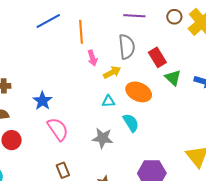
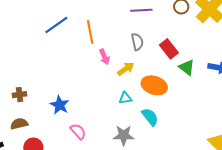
gray semicircle: (127, 47) -> (137, 42), size x0.7
pink semicircle: (58, 129) -> (78, 131), size x0.7

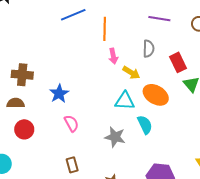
yellow arrow: (126, 69) -> (131, 73), turned 54
brown cross: (20, 95) -> (22, 75), size x1.5
cyan triangle: (125, 98) -> (125, 101), size x1.5

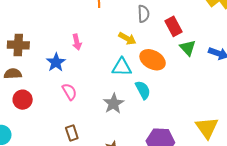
pink arrow: (113, 56) -> (77, 42), moved
gray star: (115, 137) -> (114, 104), turned 30

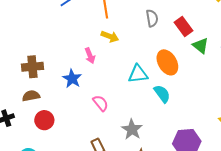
yellow arrow: (127, 38) -> (110, 36), moved
orange ellipse: (153, 60) -> (167, 62), turned 40
pink semicircle: (69, 92) -> (100, 103), moved
gray star: (114, 104) -> (132, 129), moved

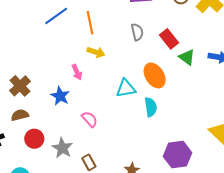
brown cross: (32, 67) -> (20, 86), turned -35
cyan semicircle: (162, 94) -> (151, 107), turned 30
gray star: (132, 129) -> (62, 148), moved

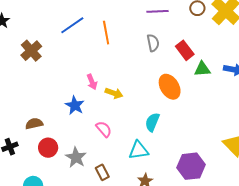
yellow arrow: (96, 52) -> (114, 93), moved
green triangle: (187, 57) -> (202, 69), turned -42
brown cross: (20, 86) -> (31, 51), moved
cyan triangle: (126, 88) -> (139, 150), moved
cyan semicircle: (151, 107) -> (152, 122), moved, turned -150

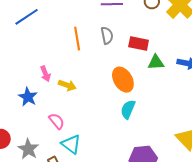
orange line: (106, 33) -> (77, 39), moved
red rectangle: (185, 50) -> (139, 43), turned -42
cyan semicircle: (152, 122) -> (128, 109), moved
cyan triangle: (139, 150) -> (71, 144), moved, turned 45

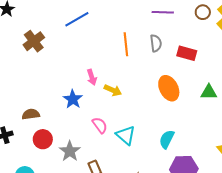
green triangle: (156, 62) -> (209, 92), moved
cyan semicircle: (128, 109) -> (167, 139), moved
cyan triangle: (71, 144) -> (126, 135), moved

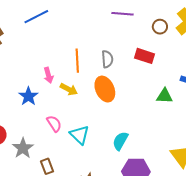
brown circle: (203, 12) -> (160, 27), moved
gray semicircle: (156, 43) -> (107, 59), moved
orange line: (126, 44) -> (77, 61), moved
orange ellipse: (169, 88) -> (105, 89), moved

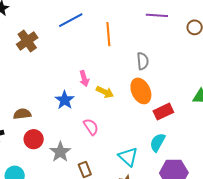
red rectangle: (145, 56) -> (163, 112), moved, turned -42
orange line: (77, 61) -> (108, 34), moved
cyan triangle: (80, 135) -> (128, 157), moved

